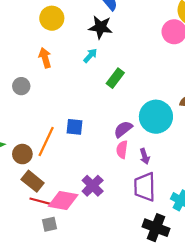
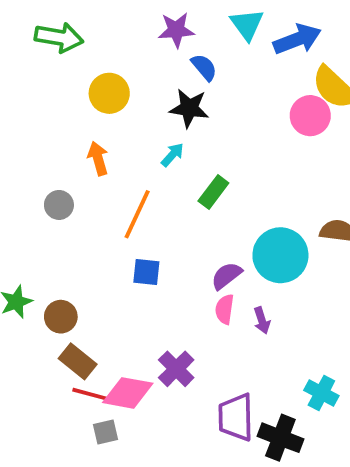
orange line: (46, 142) -> (137, 214), moved
purple trapezoid: (145, 187) -> (236, 417), moved

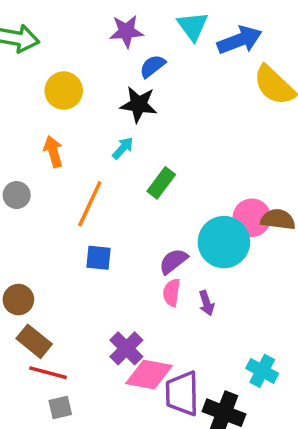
blue semicircle: (204, 67) -> (153, 66), turned -88
pink circle: (310, 116) -> (252, 218), moved
pink diamond: (128, 393) -> (149, 374), moved

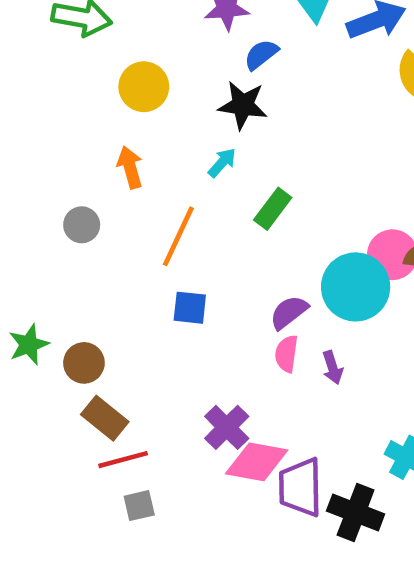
red line: (48, 373) -> (123, 460), turned -30

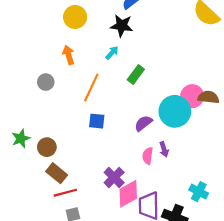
pink semicircle: (286, 354) -> (148, 156), moved
pink diamond: (257, 462) -> (128, 194), turned -40

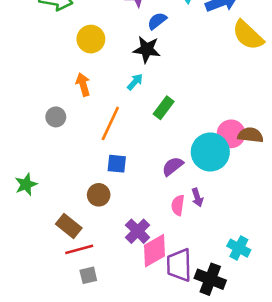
brown circle: (47, 147) -> (99, 195), moved

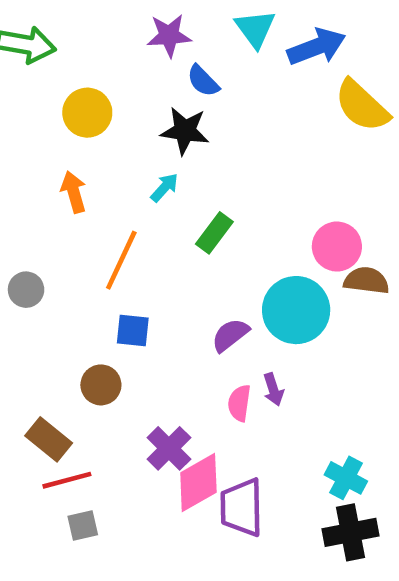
blue semicircle: (157, 21) -> (203, 81), turned -96
gray circle: (56, 117) -> (26, 290), moved
pink circle: (231, 134) -> (337, 247), moved
black cross: (210, 279) -> (351, 532), moved, turned -32

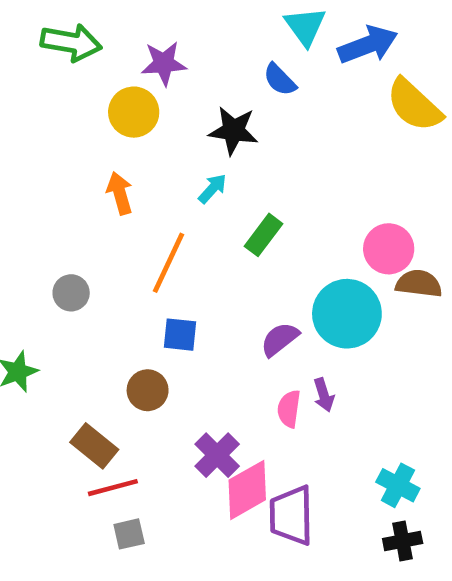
purple star: (169, 35) -> (164, 63), moved
blue semicircle: (203, 81) -> (280, 80), moved
black cross: (351, 532) -> (403, 541), size x0.7

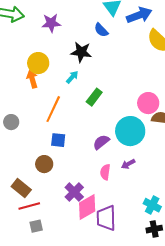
yellow circle: (134, 112) -> (38, 63), moved
purple arrow: (324, 395) -> (128, 164), moved, turned 80

